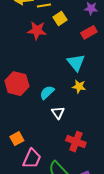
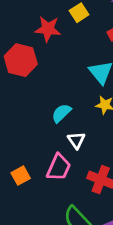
red hexagon: (17, 84) -> (21, 60), moved
pink trapezoid: (32, 159) -> (59, 167), moved

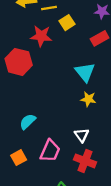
cyan semicircle: (61, 113) -> (28, 122), moved
white triangle: (76, 140) -> (82, 135), moved

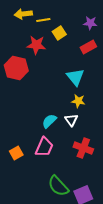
cyan semicircle: (28, 122) -> (49, 121), moved
white triangle: (82, 135) -> (71, 120), moved
red cross: (85, 161) -> (83, 148), moved

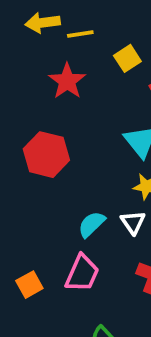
yellow square: (59, 33) -> (127, 58), moved
red star: (36, 45) -> (67, 81), turned 30
red hexagon: (16, 68) -> (46, 155), moved

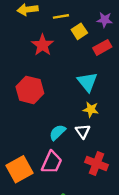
yellow line: (80, 34) -> (61, 16), moved
orange square: (29, 285) -> (20, 169), size x1.6

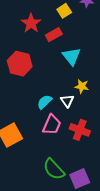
red rectangle: (102, 47) -> (54, 35), moved
yellow star: (91, 109) -> (82, 86), moved
pink trapezoid: (52, 162) -> (52, 125), moved

